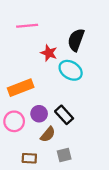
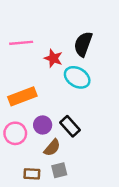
pink line: (27, 26) -> (21, 43), moved
gray square: (64, 155) -> (59, 170), moved

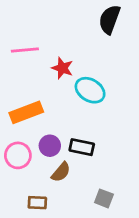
black semicircle: (83, 44) -> (109, 19), moved
black rectangle: (70, 126) -> (82, 147), turned -36
gray square: (59, 170) -> (104, 198), moved, turned 35

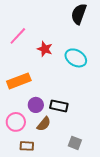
pink line: (25, 50) -> (18, 36), turned -42
cyan ellipse: (90, 90) -> (76, 58), moved
pink circle: (18, 155) -> (16, 122), moved

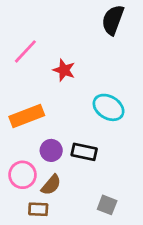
cyan ellipse: (76, 58) -> (109, 107), moved
brown semicircle: (44, 124) -> (51, 185), moved

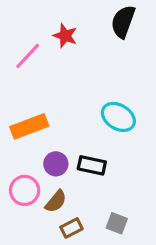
red star: (64, 70) -> (65, 36), moved
brown rectangle: (38, 209) -> (71, 228), moved, turned -30

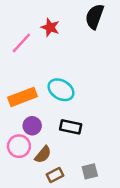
cyan ellipse: (118, 117) -> (61, 90), moved
purple circle: (56, 164) -> (32, 126), moved
gray square: (117, 223) -> (90, 171), turned -35

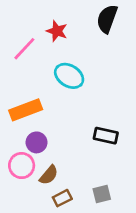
cyan ellipse: (61, 90) -> (69, 76), moved
black rectangle: (71, 127) -> (106, 136), moved

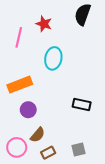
pink line: (24, 49) -> (19, 37), turned -30
cyan ellipse: (69, 76) -> (53, 58), turned 70
pink circle: (22, 166) -> (17, 147), moved

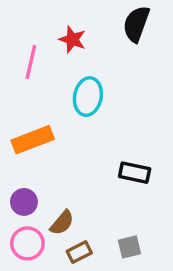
purple circle: (28, 110) -> (24, 202), moved

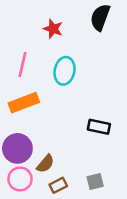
pink line: (31, 62) -> (23, 64), moved
purple circle: (24, 202) -> (17, 148), size x1.5

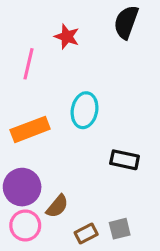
pink line: (23, 64) -> (28, 64), moved
cyan ellipse: (65, 71) -> (84, 110), moved
brown rectangle: (58, 185) -> (86, 233), moved

